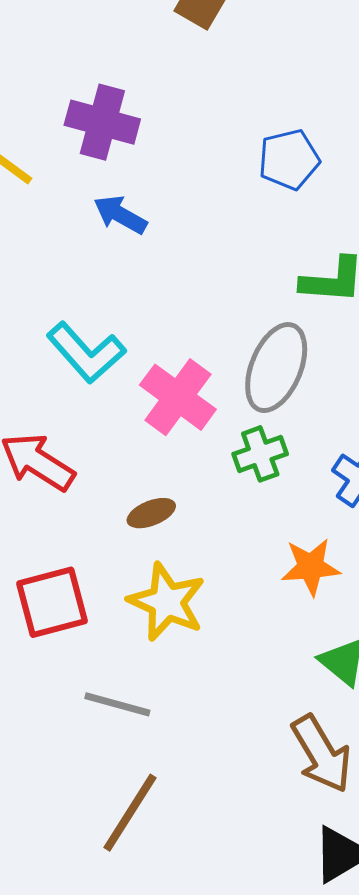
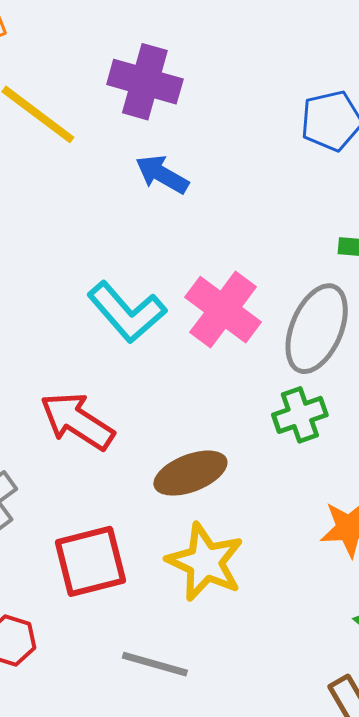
pink cross: (178, 397) -> (223, 310), moved
brown ellipse: (151, 513) -> (190, 473), size x1.5

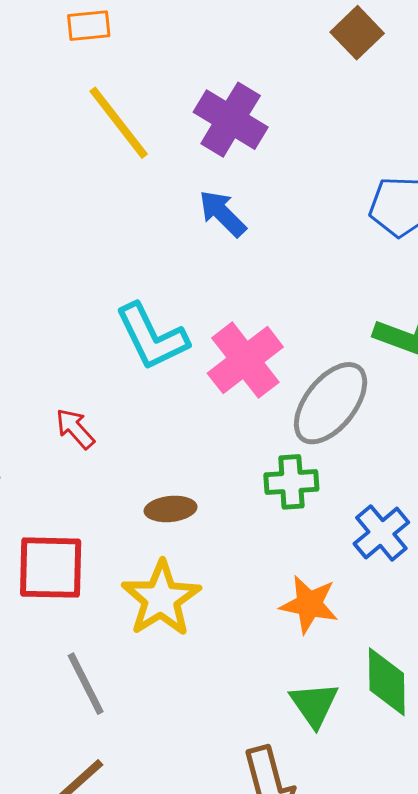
red arrow: (77, 421) -> (75, 429), size x0.6
brown ellipse: (190, 473) -> (171, 509), size x0.7
gray line: (155, 664) -> (86, 684), turned 32

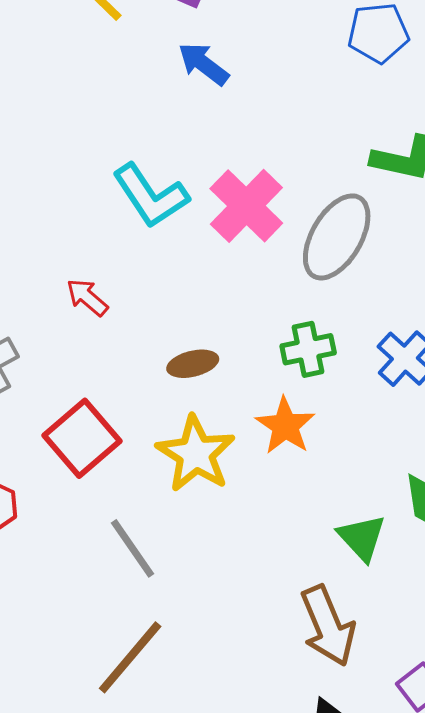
green cross: (291, 482) -> (308, 349), moved
red square: (51, 568) -> (82, 438), turned -34
orange star: (309, 604) -> (285, 426), moved, turned 30

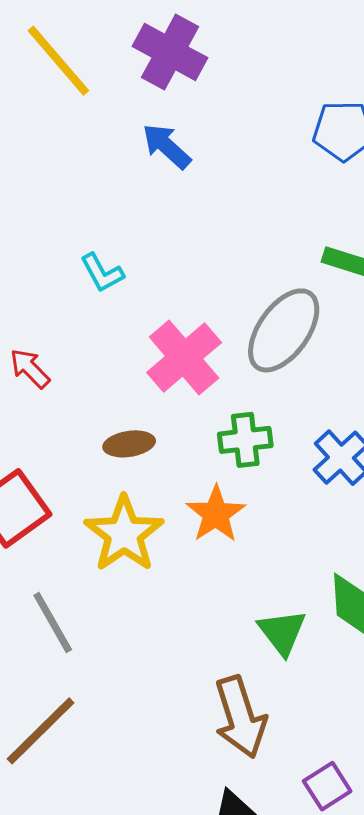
cyan L-shape: (151, 196) -> (102, 273), size x0.6
pink cross: (246, 206) -> (184, 358), moved

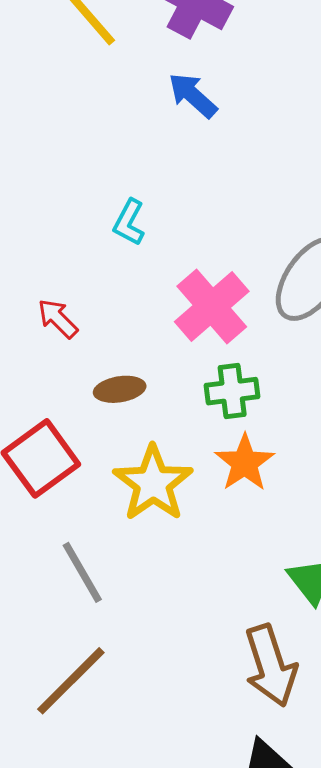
cyan L-shape: (102, 273) -> (129, 222), turned 57
green cross: (245, 440) -> (232, 391), moved
brown ellipse: (129, 444) -> (120, 389), moved

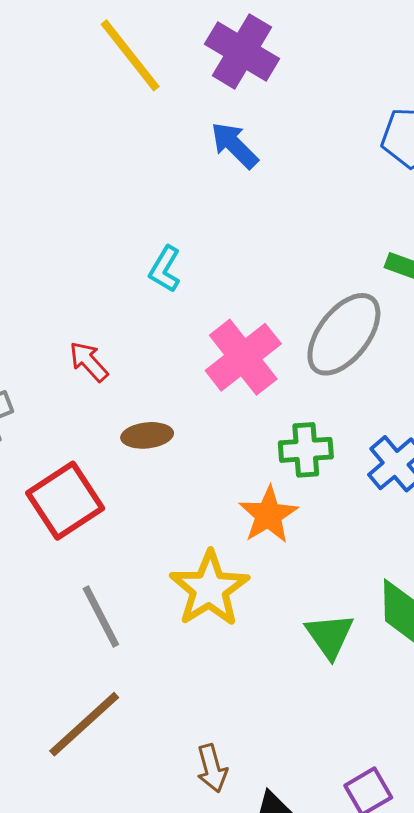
green cross: (232, 391) -> (306, 450), moved
yellow star: (153, 483) -> (209, 589), moved
brown arrow: (271, 666) -> (212, 768), moved, size x0.6

